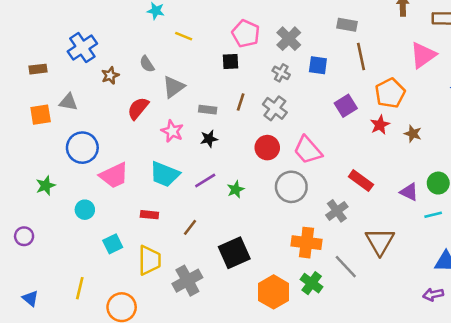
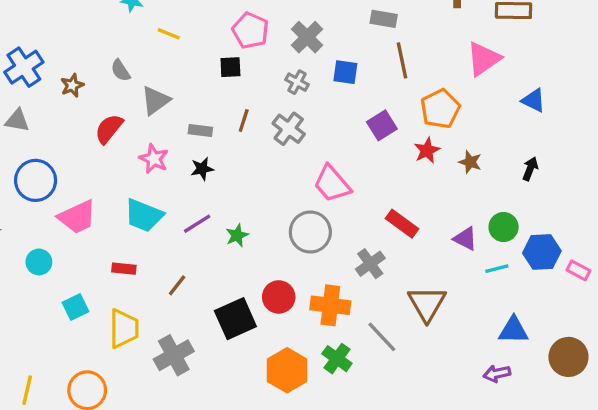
blue cross: (82, 48) -> (24, 67), moved
red circle: (267, 148) -> (279, 297), moved
yellow line: (80, 288) -> (27, 390), moved

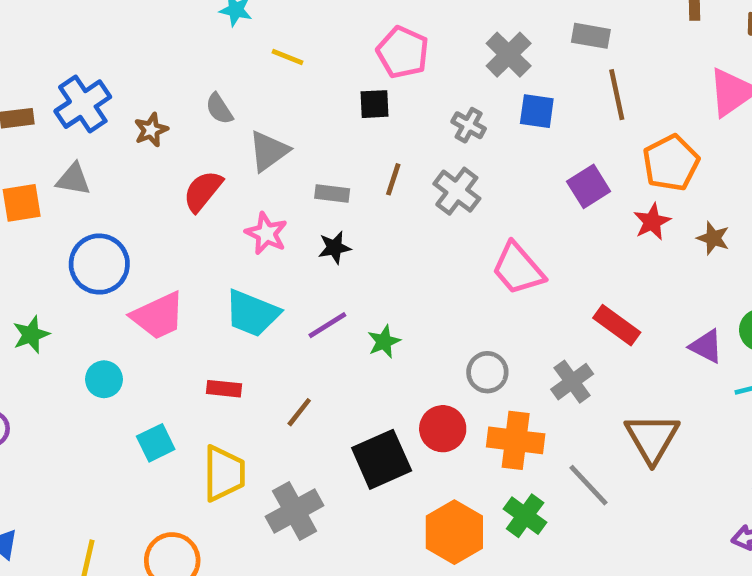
gray cross: (307, 37) -> (509, 55), moved
gray circle: (310, 232) -> (487, 372), moved, size x0.7

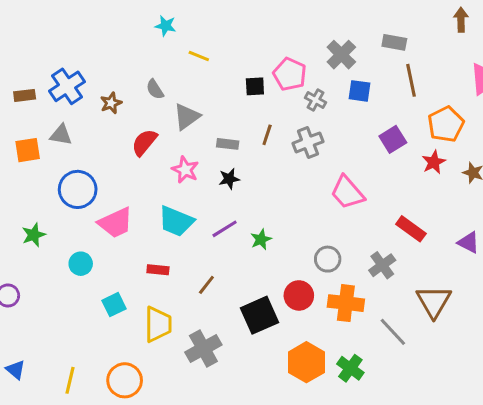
pink pentagon: (403, 52) -> (290, 74), moved
gray cross: (457, 191) -> (308, 142), turned 32
green cross: (525, 516) -> (350, 368), moved

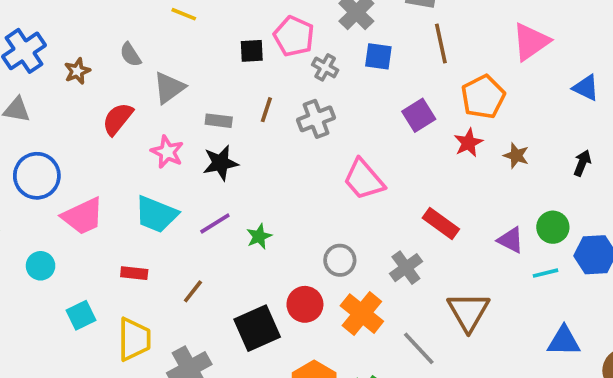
black star: (229, 179) -> (220, 163), size x1.4
orange cross: (346, 303) -> (362, 314), turned 32

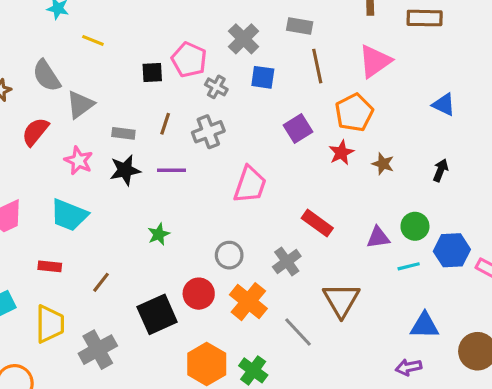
pink triangle: (531, 42) -> (375, 61), moved
gray semicircle: (130, 55) -> (47, 76), size x1.5
pink trapezoid: (364, 179) -> (250, 185), turned -120
purple line: (215, 224) -> (171, 170), moved, turned 32
purple triangle: (511, 240) -> (378, 237), turned -35

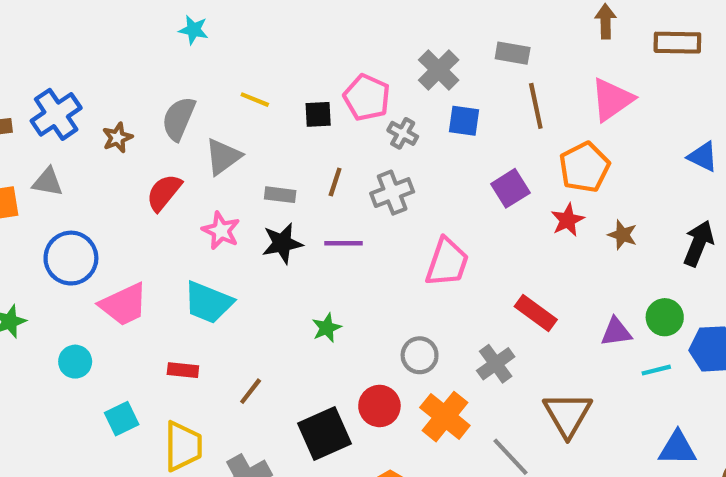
yellow line: (93, 40) -> (255, 100), moved
gray semicircle: (47, 76) -> (179, 119), turned 56
black arrow: (441, 170) -> (699, 243), size x1.5

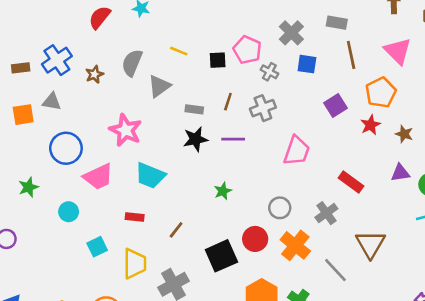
pink triangle: (612, 100) -> (398, 51), turned -40
red semicircle: (164, 193) -> (100, 17), moved
pink star: (221, 231) -> (126, 130), moved, size x1.4
purple triangle: (616, 332) -> (400, 173), moved

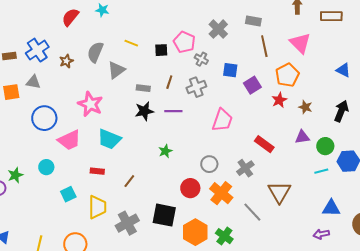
blue square: (307, 64) -> (230, 70), moved
green star: (28, 187) -> (15, 175), moved
black square: (221, 256) -> (164, 215), moved, turned 35

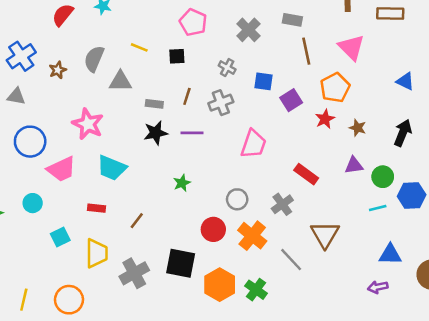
pink pentagon: (184, 42) -> (193, 22), moved
gray triangle: (116, 70) -> (120, 81), turned 36

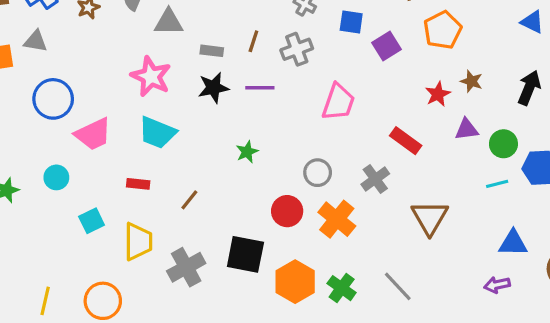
red star: (325, 119) -> (438, 94), moved
pink star: (88, 124) -> (151, 76), moved
gray line: (291, 260) -> (398, 286), moved

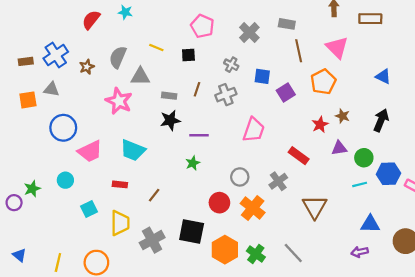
pink star: (151, 76) -> (119, 101), moved
purple line: (260, 88) -> (199, 135), moved

